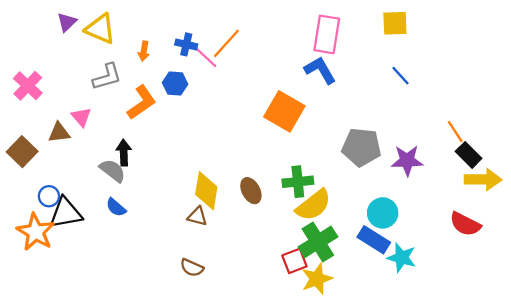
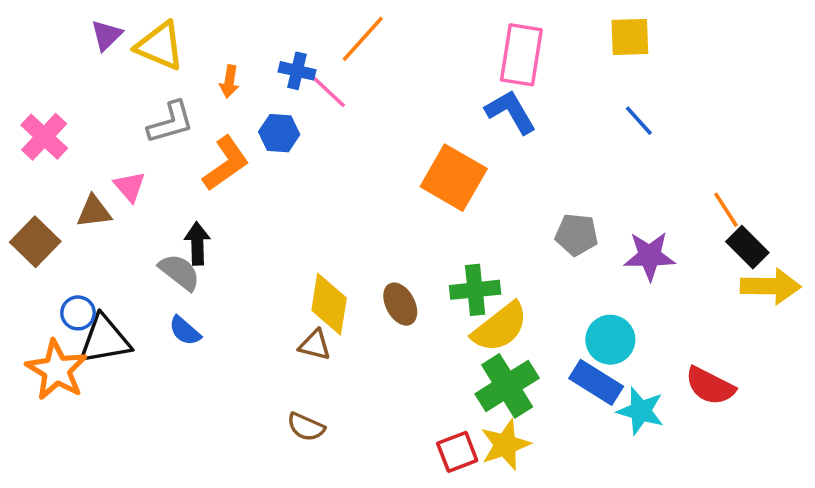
orange line: (226, 43) -> (363, 39), moved
gray pentagon: (361, 147) -> (577, 235), size x0.7
red semicircle: (465, 224) -> (710, 386), moved
red square: (294, 261) -> (457, 452), moved

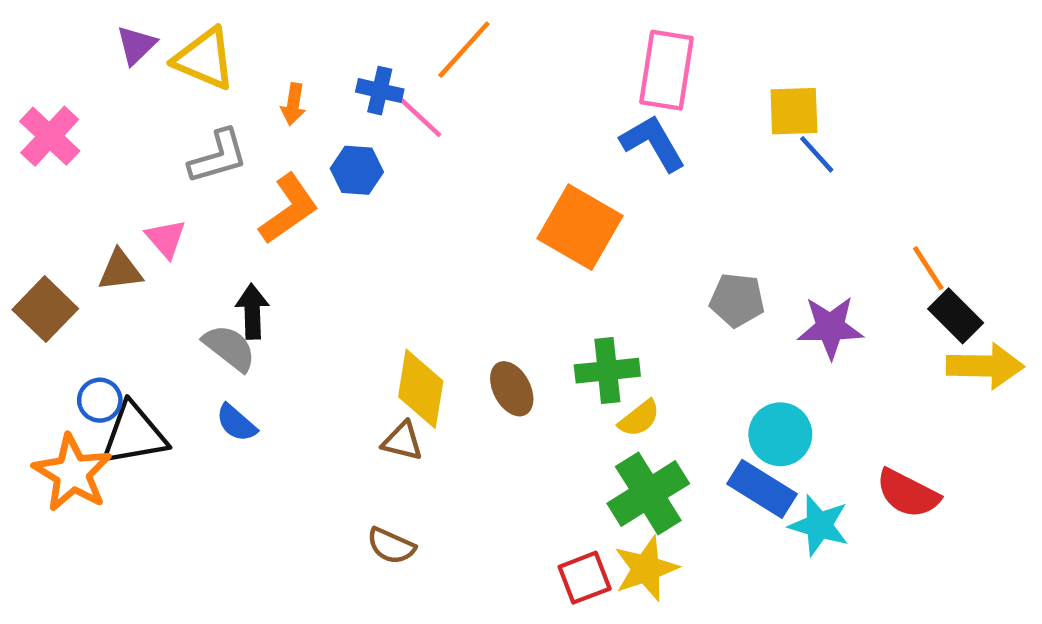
yellow square: (630, 37) -> (794, 111), moved
pink cross: (44, 137) -> (50, 136), moved
yellow semicircle: (500, 327) -> (639, 418), size x0.6

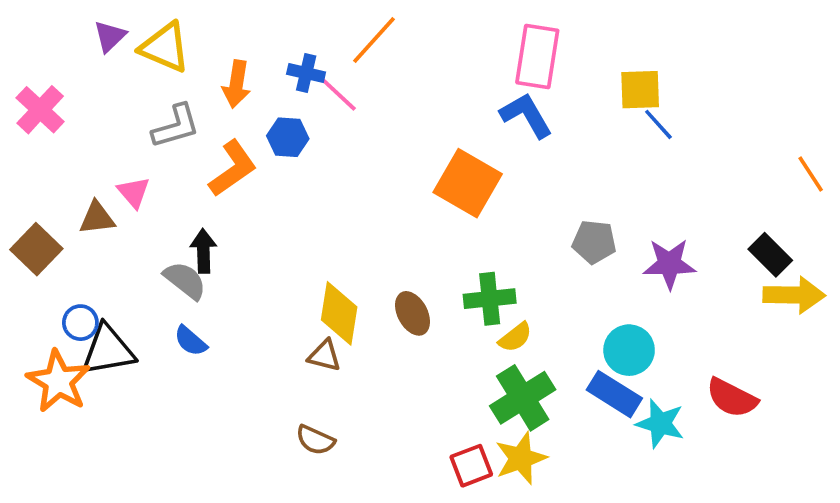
orange arrow: (293, 104) -> (236, 84), size x1.4
orange line: (928, 268) -> (811, 174), moved

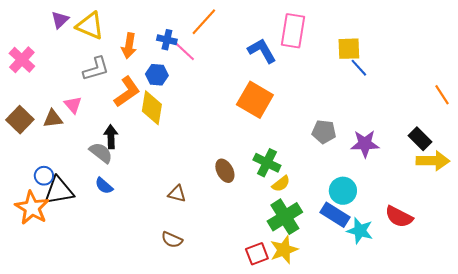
blue L-shape: (526, 115) -> (262, 51), moved
brown square: (36, 249) -> (20, 120), moved
green cross: (490, 299) -> (267, 163), turned 32
yellow diamond: (339, 313) -> (152, 108), moved

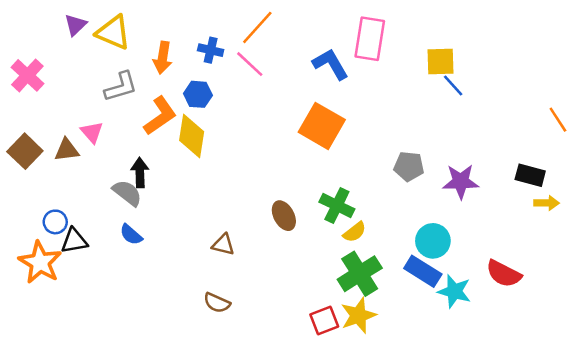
pink line: (184, 51) -> (250, 64), moved
black rectangle: (420, 139) -> (530, 175), turned -30
yellow arrow: (433, 161) -> (547, 203), size x0.6
black triangle: (59, 191) -> (74, 241), size x0.7

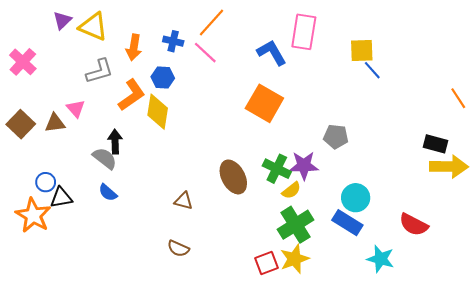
purple star: (461, 182) -> (304, 166), moved
yellow arrow: (547, 203) -> (449, 167), size x1.8
brown ellipse: (284, 216) -> (233, 177), size x1.4
cyan star: (454, 291) -> (381, 259), moved

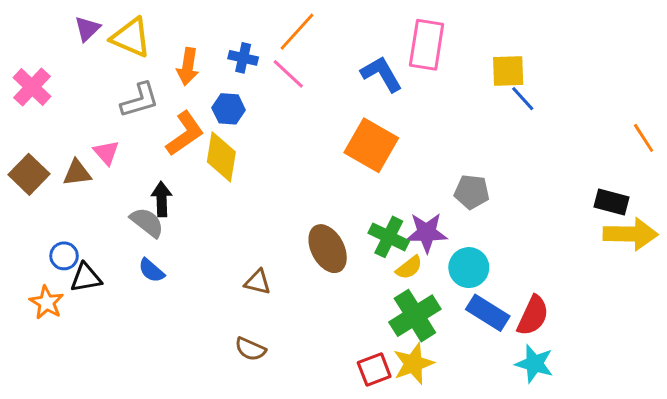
cyan circle: (356, 198) -> (469, 268), moved
orange star: (33, 215) -> (47, 302), size x0.7
red semicircle: (414, 225) -> (533, 316), moved, turned -92

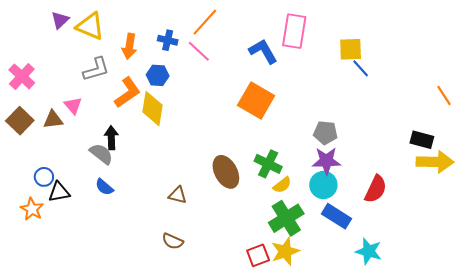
pink cross: (32, 87) -> (22, 76), moved
purple star: (427, 233) -> (326, 161), moved
red semicircle: (533, 316) -> (376, 189), moved

